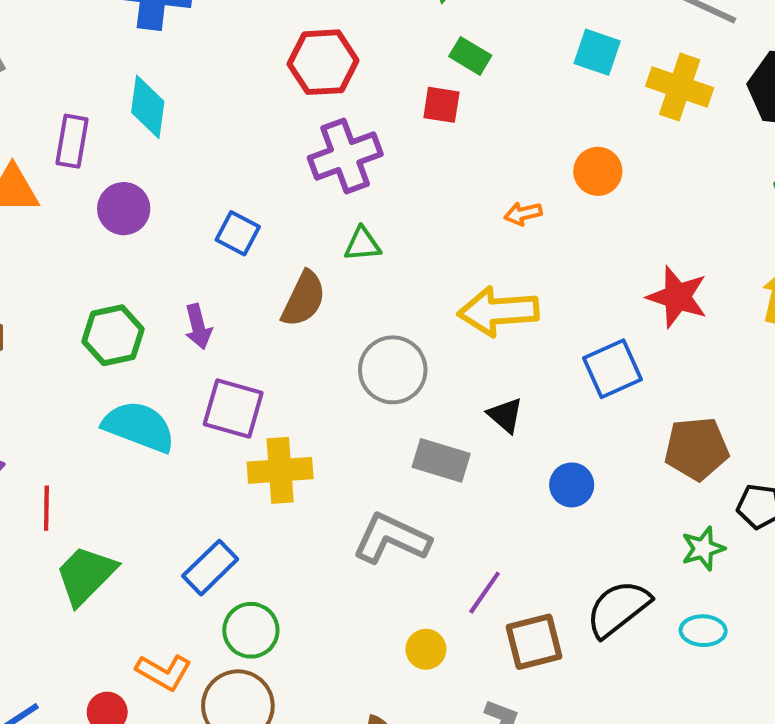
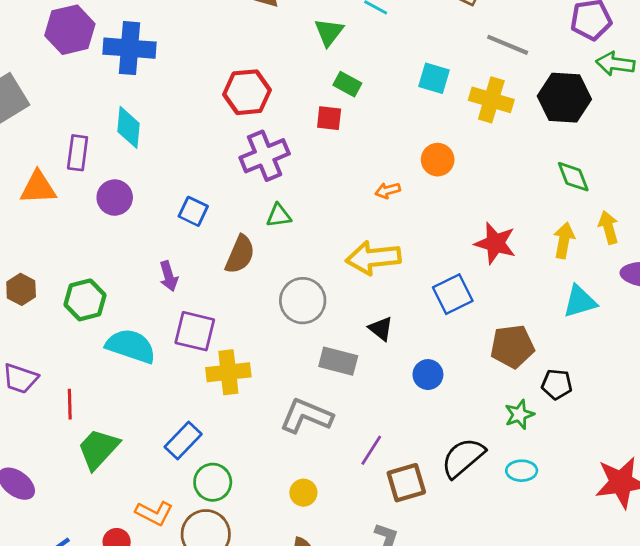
green hexagon: (113, 335) -> (85, 300), moved
yellow circle: (426, 649) -> (303, 493), moved

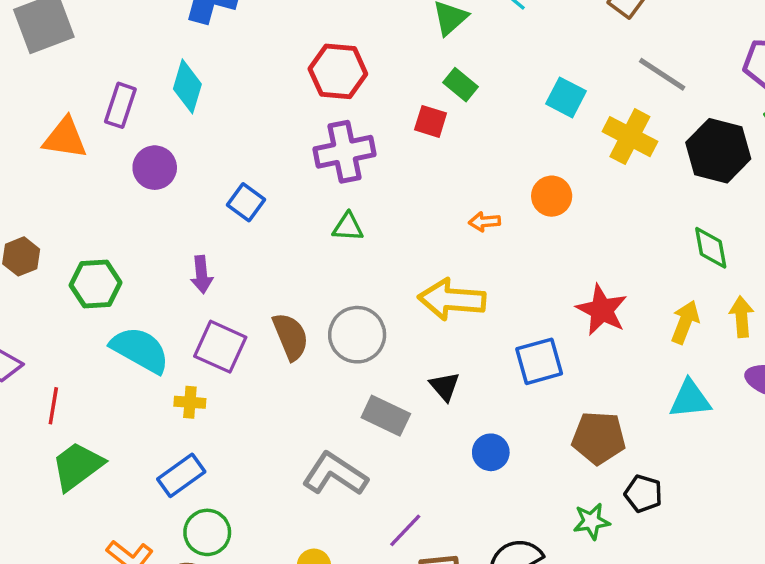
brown semicircle: (240, 254) -> (291, 336), moved, turned -57
yellow cross: (228, 372) -> (190, 402), moved, size x0.6

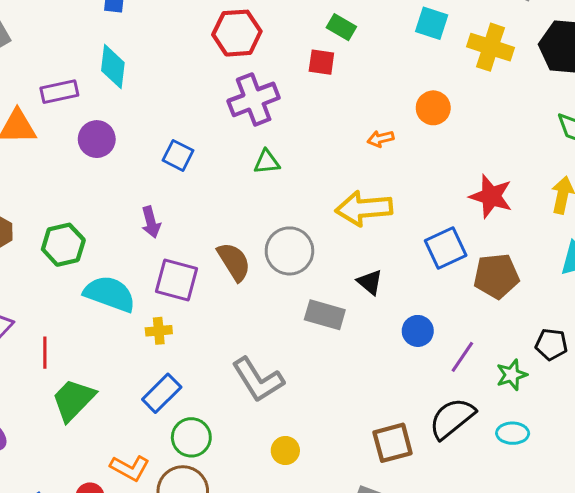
purple rectangle: (120, 105) -> (59, 92), turned 69
brown pentagon: (599, 438) -> (496, 276), moved
gray L-shape: (335, 474) -> (258, 380), moved, turned -146
purple line: (405, 530) -> (462, 357), moved

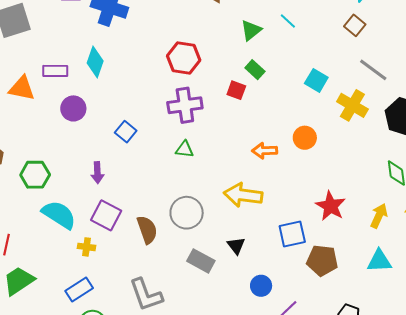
orange arrow: (380, 139) -> (265, 151), size x1.4
brown semicircle: (234, 262) -> (147, 230), moved

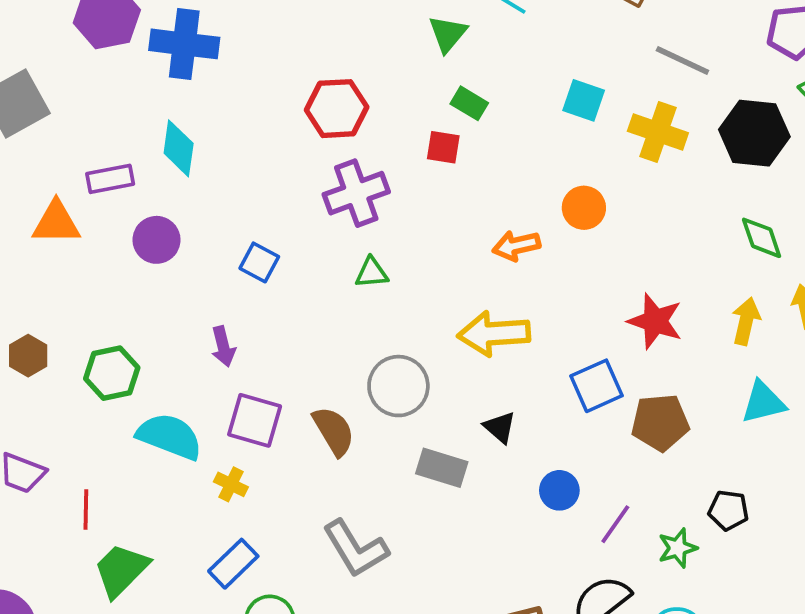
yellow cross: (87, 247) -> (231, 484), turned 30

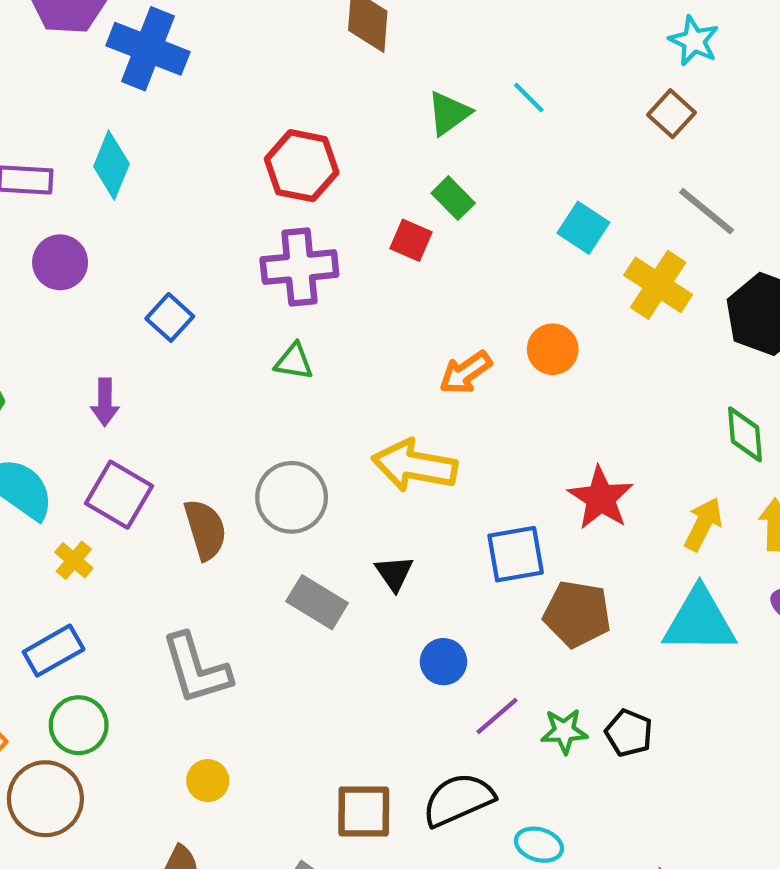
orange arrow: (516, 246) -> (465, 373), turned -36
cyan triangle: (763, 402) -> (699, 621), size x1.4
green star: (678, 548) -> (564, 731), moved

